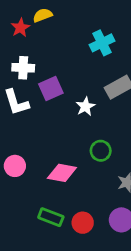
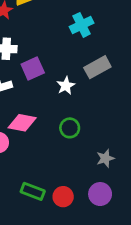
green circle: (101, 151) -> (70, 128), moved
pink diamond: (62, 173) -> (22, 123), moved

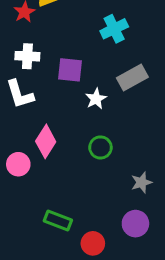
purple square: (33, 69) -> (70, 70), moved, turned 30
pink diamond: (22, 123) -> (46, 141), turned -68
red circle: (63, 197) -> (93, 243), moved

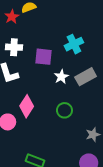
cyan cross: (114, 29) -> (74, 44), moved
gray rectangle: (132, 77) -> (86, 77), moved

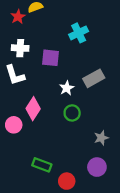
cyan cross: (74, 44) -> (79, 33), moved
white star: (61, 77) -> (67, 88), moved

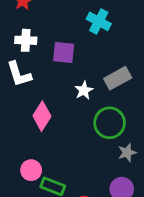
cyan cross: (79, 33) -> (99, 21), turned -36
green circle: (72, 113) -> (110, 123), moved, size x1.5
pink circle: (14, 125) -> (31, 170), moved

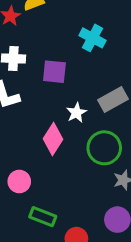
pink diamond: (42, 116) -> (53, 139), moved
pink circle: (31, 170) -> (19, 182), moved

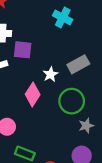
purple square: (54, 72) -> (23, 50), moved

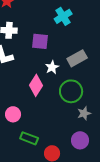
cyan cross: (63, 18) -> (63, 16), turned 30
purple square: (23, 50) -> (40, 41), moved

